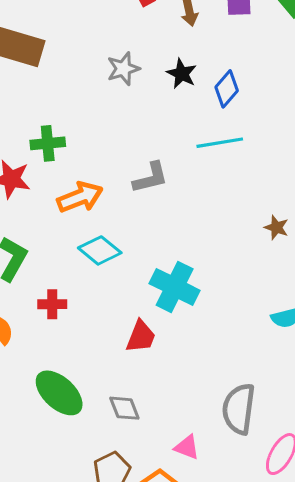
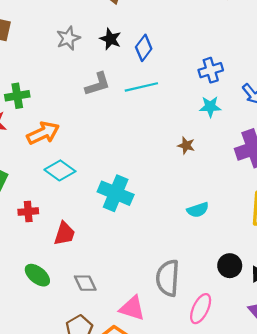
gray L-shape: (151, 178) -> (98, 84), moved
red trapezoid: (141, 337) -> (64, 234), moved
green ellipse: (59, 393) -> (37, 275), size x0.7
pink triangle: (187, 447) -> (132, 308), size x1.4

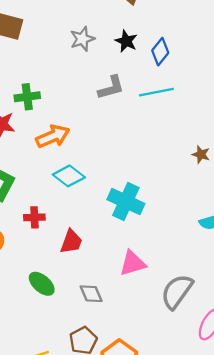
gray semicircle: (168, 278) -> (177, 291), turned 30
pink triangle: (132, 308) -> (133, 263), moved, turned -36

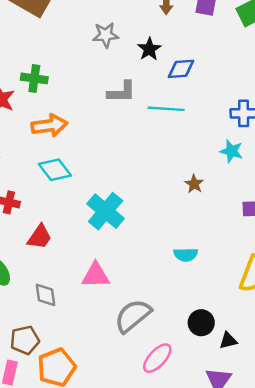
blue diamond: (160, 52) -> (181, 69), turned 32

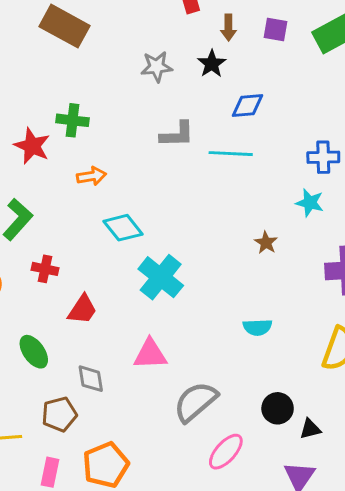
black star: (149, 49) -> (212, 64), moved
orange arrow: (49, 125) -> (92, 176), size x0.7
cyan diamond: (55, 170) -> (123, 228), moved
brown pentagon: (25, 340) -> (59, 414), moved

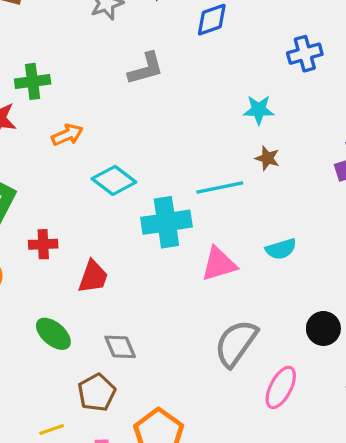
cyan line: (231, 154) -> (220, 187), moved
cyan star: (310, 203) -> (259, 110), moved
cyan cross: (161, 277) -> (166, 222), turned -33
pink triangle: (150, 354) -> (219, 264), moved

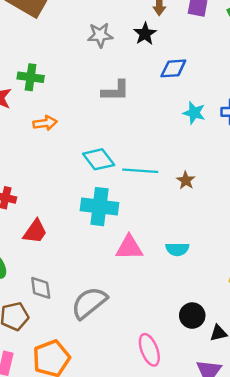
cyan star: (259, 110) -> (194, 113), moved
cyan diamond: (114, 180) -> (99, 159), moved
cyan line: (220, 187) -> (140, 171), moved
gray semicircle: (236, 343) -> (89, 303), moved
pink ellipse: (281, 387) -> (149, 350), turned -64

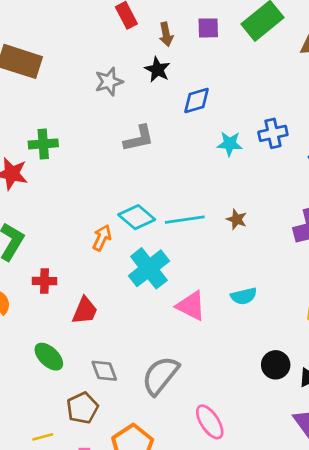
orange arrow: (45, 123) -> (102, 238), moved, turned -45
cyan cross: (100, 207) -> (149, 268), turned -33
pink triangle: (129, 248) -> (191, 306), turned 40
pink ellipse: (149, 350) -> (210, 422), moved

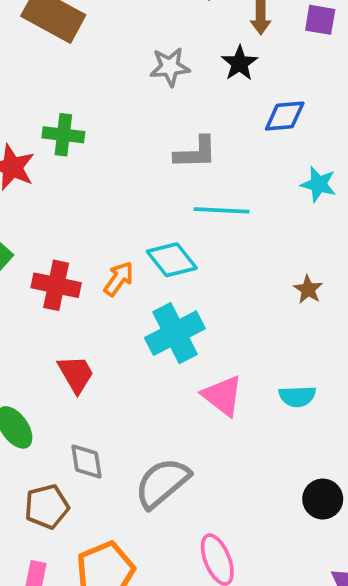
cyan line: (185, 220) -> (221, 210), moved
red cross: (44, 281) -> (56, 285), moved, size x1.4
red trapezoid: (85, 311) -> (76, 374), turned -64

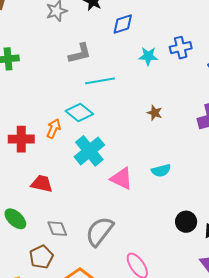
red trapezoid: (76, 374) -> (42, 184), turned -35

